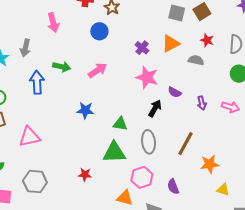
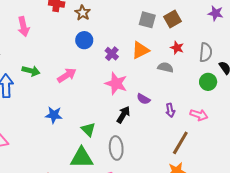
blue circle: (99, 31) -> (84, 40), moved
green triangle: (120, 124) -> (88, 129), turned 35
brown line: (186, 144) -> (180, 143), moved

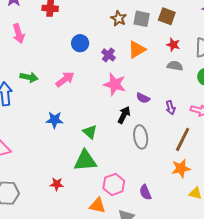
brown star: (83, 13) -> (119, 18), moved
brown square: (173, 19) -> (167, 16), turned -36
gray semicircle: (166, 67) -> (175, 66), moved
gray ellipse: (116, 148) -> (141, 137), moved

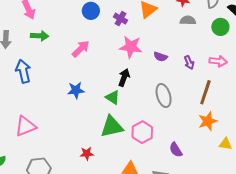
green arrow: (29, 77) -> (40, 36), moved
black arrow: (124, 115) -> (124, 77), moved
pink hexagon: (114, 184) -> (142, 132), moved

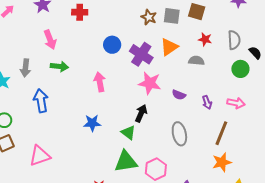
purple cross: (121, 19) -> (141, 54), size x1.6
gray semicircle: (188, 20) -> (196, 61), moved
pink arrow: (81, 49) -> (100, 82), turned -60

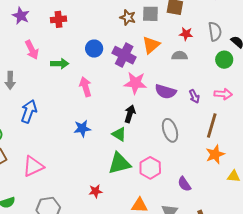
green arrow: (59, 66) -> (60, 64), moved
purple semicircle: (179, 95) -> (166, 92), size x1.5
blue arrow: (41, 101) -> (29, 111), turned 35

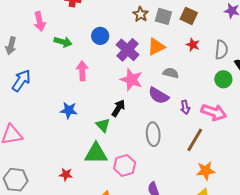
gray semicircle: (179, 56) -> (171, 73), moved
pink arrow: (223, 94) -> (214, 112), size x1.4
orange star: (215, 154) -> (206, 171), moved

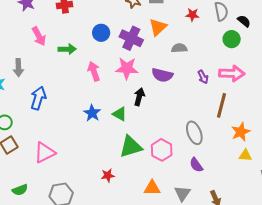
pink star: (131, 80) -> (127, 68), moved
purple semicircle: (159, 96) -> (162, 75), moved
blue star: (69, 110) -> (92, 113), turned -30
green triangle: (103, 125) -> (120, 114), moved
gray ellipse: (153, 134) -> (194, 133), moved

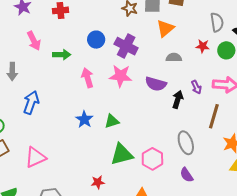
red star: (192, 15) -> (203, 46), moved
orange triangle: (158, 27) -> (165, 28), moved
black arrow: (139, 97) -> (178, 99), moved
green triangle: (120, 114) -> (112, 121), turned -49

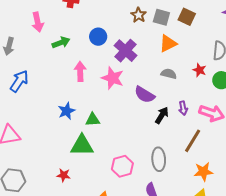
green arrow: (62, 55) -> (61, 43), turned -36
green triangle: (122, 154) -> (82, 145), moved

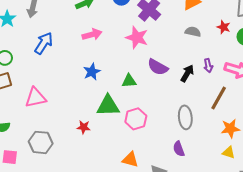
pink arrow: (80, 71) -> (92, 34), moved, turned 78
purple semicircle: (145, 95) -> (158, 67), moved
green triangle: (93, 120) -> (129, 81), moved
pink hexagon: (122, 166) -> (136, 119), moved
red star: (64, 175) -> (84, 127), moved

